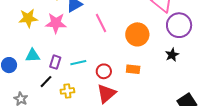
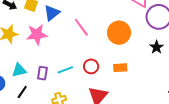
red circle: (104, 71) -> (91, 66), moved
black line: (46, 82) -> (22, 92), moved

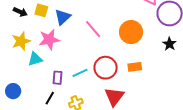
red circle: (91, 66) -> (106, 68), size x1.5
cyan triangle: (19, 70) -> (35, 59), moved
black line: (22, 92) -> (50, 98), moved

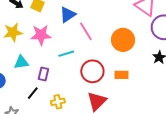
blue triangle: (63, 17) -> (68, 15), moved
cyan triangle: (35, 59) -> (21, 62), moved
cyan line: (80, 73) -> (66, 54), moved

